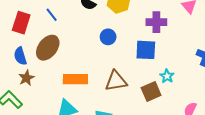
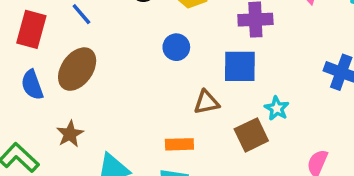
brown star: (26, 78) -> (70, 134), moved
orange rectangle: (75, 79) -> (179, 144), moved, size x0.7
brown triangle: (116, 81) -> (207, 102), moved, size x0.7

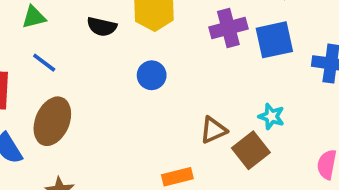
blue square: (240, 66) -> (274, 40), moved
brown triangle: (207, 102) -> (213, 130), moved

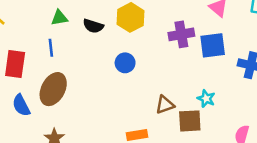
green triangle: (34, 17) -> (59, 18), moved
blue line: (44, 63) -> (51, 48), turned 42
brown square: (251, 150) -> (190, 121), turned 30

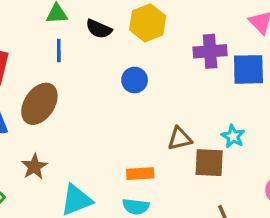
blue line: (51, 48) -> (59, 51), moved

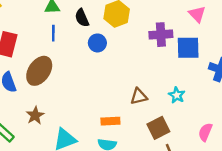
black semicircle: (99, 29) -> (82, 18), turned 42
blue circle: (135, 80) -> (97, 43), moved
brown square: (209, 163) -> (158, 128), moved, turned -30

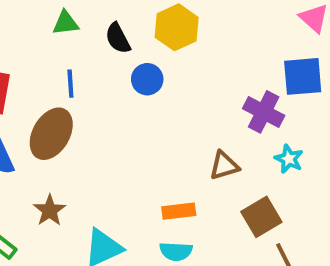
blue line: (53, 33) -> (70, 84), moved
purple cross: (161, 35) -> (264, 112), moved, turned 35

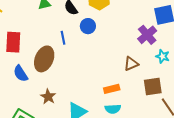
blue line: (70, 84) -> (63, 38), moved
purple cross: (264, 112) -> (147, 35), turned 30
brown square: (261, 217) -> (153, 87), turned 30

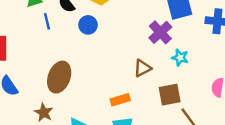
blue line: (63, 38) -> (47, 21), moved
brown ellipse: (44, 59) -> (59, 77), moved

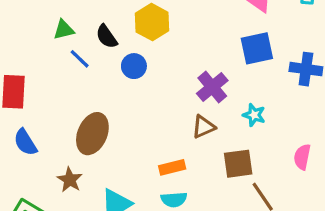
blue line: (47, 21) -> (80, 59), turned -35
purple cross: (160, 32) -> (212, 87), moved

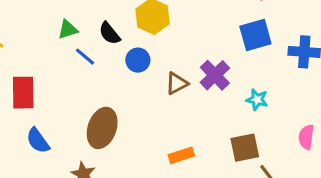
brown triangle: (203, 127) -> (177, 83), moved

